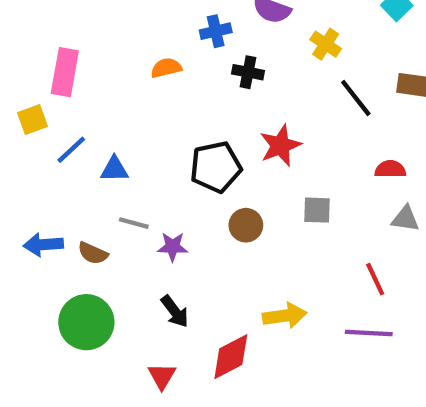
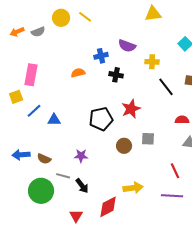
yellow cross: (326, 44) -> (152, 62), turned -32
gray line: (134, 223) -> (63, 176), moved
brown circle: (246, 225) -> (124, 146), moved

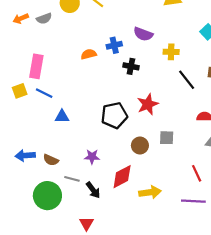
orange semicircle: (78, 73) -> (89, 54), moved
blue line: (34, 111) -> (44, 93), moved, turned 70
red diamond: (108, 207) -> (122, 177), moved

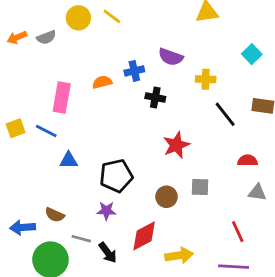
pink rectangle: (36, 66) -> (62, 97), moved
black pentagon: (114, 115) -> (116, 176), moved
blue arrow: (25, 156) -> (23, 227), moved

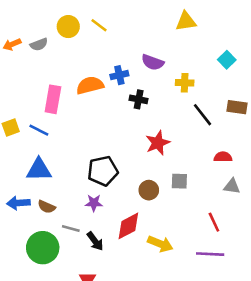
orange semicircle: (102, 82) -> (90, 85), size x1.5
blue triangle: (69, 160) -> (39, 170), moved, size x1.5
blue arrow: (23, 227) -> (18, 203), moved
yellow arrow: (179, 255) -> (160, 244), turned 30

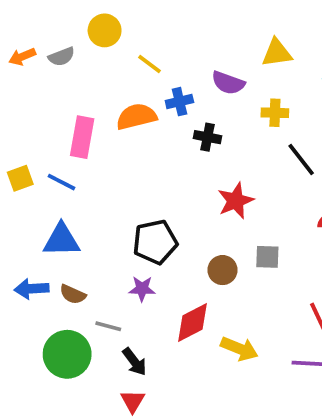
yellow triangle: (186, 21) -> (277, 53), moved
yellow line: (99, 25) -> (149, 64), moved
black arrow: (95, 241) -> (135, 362), moved

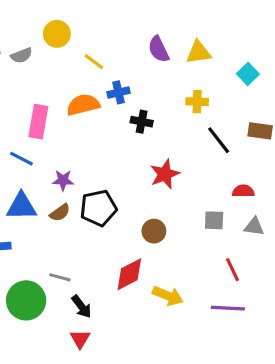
purple semicircle: (228, 83) -> (159, 49), moved, turned 44
gray square: (267, 257) -> (214, 220), moved
purple star: (142, 289) -> (63, 180), moved
brown semicircle: (73, 294) -> (60, 213), moved, turned -60

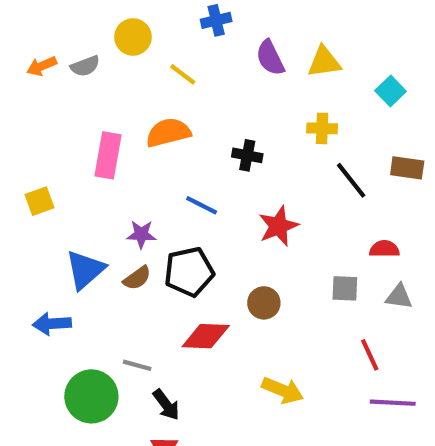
blue cross: (119, 92) -> (216, 20), moved
blue line: (21, 159) -> (202, 205), moved
blue triangle: (21, 206) -> (85, 270), turned -40
red diamond: (129, 274) -> (206, 336), moved, turned 30
purple line: (228, 308) -> (393, 403), moved

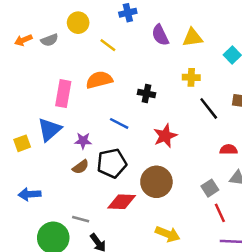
yellow square: (39, 201) -> (22, 143), moved
blue triangle: (85, 270) -> (50, 130), moved
gray square: (345, 288) -> (210, 188), moved, turned -35
brown circle: (264, 303) -> (156, 182), size x1.6

